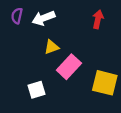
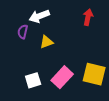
purple semicircle: (17, 16) -> (23, 32), moved
pink rectangle: (69, 67) -> (62, 77), moved

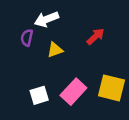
red arrow: (88, 17) -> (96, 36), moved, turned 35

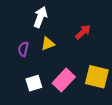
white arrow: (46, 19) -> (40, 17), turned 132
purple semicircle: (27, 38) -> (23, 49), moved

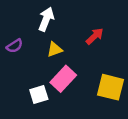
purple semicircle: (23, 49) -> (15, 46), moved, turned -136
pink rectangle: (64, 80) -> (63, 79), moved

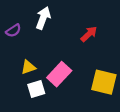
purple semicircle: (15, 46) -> (13, 31), moved
yellow triangle: (55, 50) -> (28, 67), moved

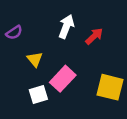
white arrow: (43, 18) -> (66, 26), moved
yellow triangle: (28, 67) -> (35, 59), moved, turned -49

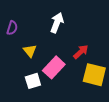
purple semicircle: (14, 33) -> (12, 28), turned -40
red arrow: (94, 36) -> (81, 52), moved

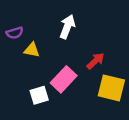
purple semicircle: (12, 28) -> (15, 33), turned 56
yellow triangle: (30, 51) -> (32, 50), moved, turned -40

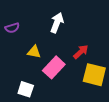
yellow triangle: (32, 50) -> (34, 52), moved
white square: (39, 95) -> (26, 89), moved, turned 35

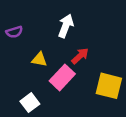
red arrow: (81, 52) -> (80, 56), moved
white square: (26, 89) -> (30, 103), turned 35

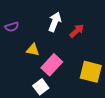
red arrow: (80, 56) -> (77, 31), moved
white square: (30, 103) -> (41, 87), moved

